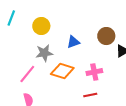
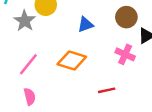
gray star: (44, 53) -> (25, 21), moved, turned -30
pink cross: (94, 72) -> (125, 54), moved, turned 35

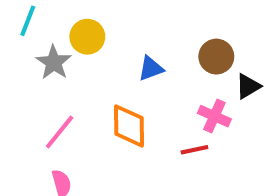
orange diamond: (72, 61) -> (129, 126), turned 72
red line: (107, 90) -> (194, 150), moved

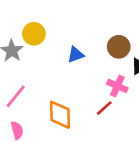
orange diamond: (129, 126) -> (60, 115), moved
red line: (194, 150) -> (104, 108), turned -30

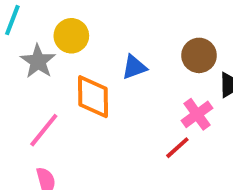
pink cross: (117, 86) -> (197, 114), turned 30
orange diamond: (60, 115) -> (93, 97), moved

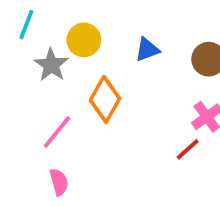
blue triangle: (134, 67) -> (147, 50), moved
orange diamond: (93, 97) -> (105, 99), turned 30

